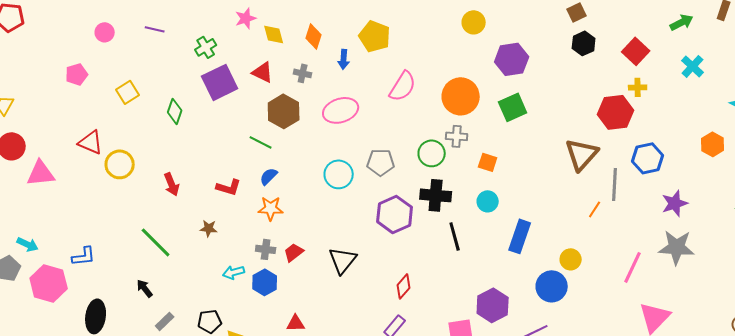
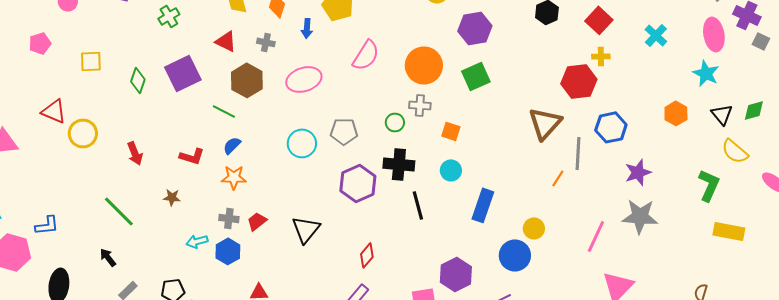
purple square: (220, 82) -> (183, 73), moved
yellow square: (128, 92) -> (91, 61), turned 30
green circle: (432, 153) -> (395, 122), size x0.7

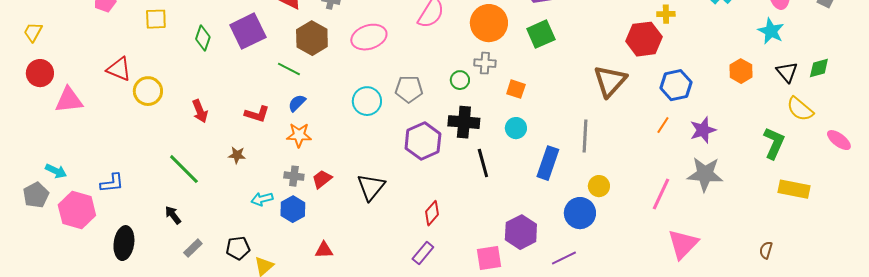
gray line: (578, 153) -> (585, 136), moved
orange line: (558, 178) -> (663, 125), moved

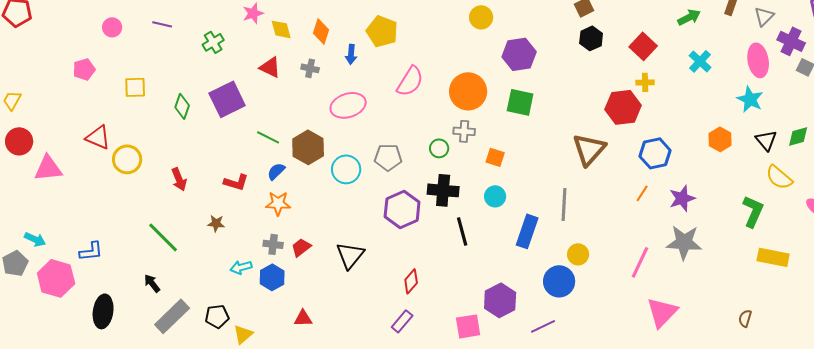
green square: (541, 34) -> (520, 102), turned 36
brown hexagon: (312, 38) -> (308, 147), moved
gray rectangle: (193, 248) -> (172, 316), size x1.8

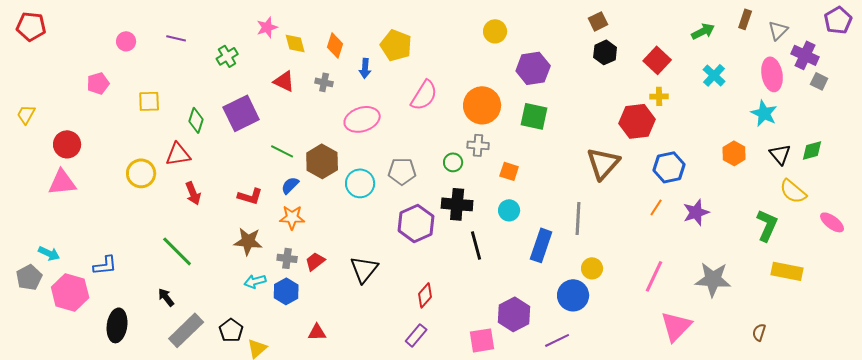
red triangle: (98, 137) -> (178, 154), moved, turned -32
red circle: (19, 141) -> (67, 144), moved
brown star: (216, 223) -> (248, 241), moved, size x1.6
gray star: (684, 242) -> (713, 279), moved
black pentagon: (217, 316) -> (231, 330), turned -30

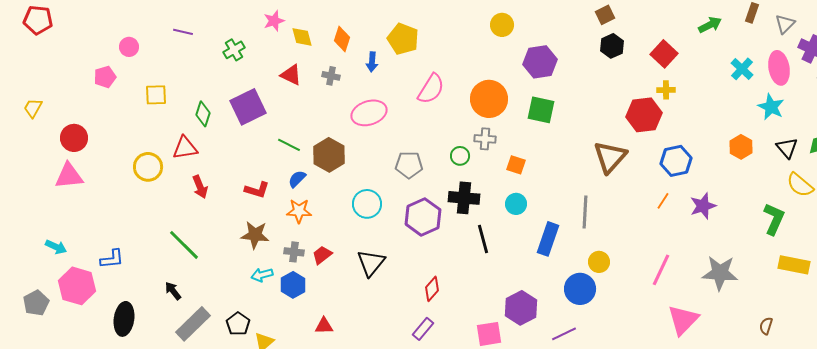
pink circle: (126, 41) -> (129, 47), moved
cyan cross: (714, 75) -> (742, 69), moved
cyan circle: (360, 183) -> (367, 204), moved
gray pentagon: (29, 277) -> (36, 303), moved

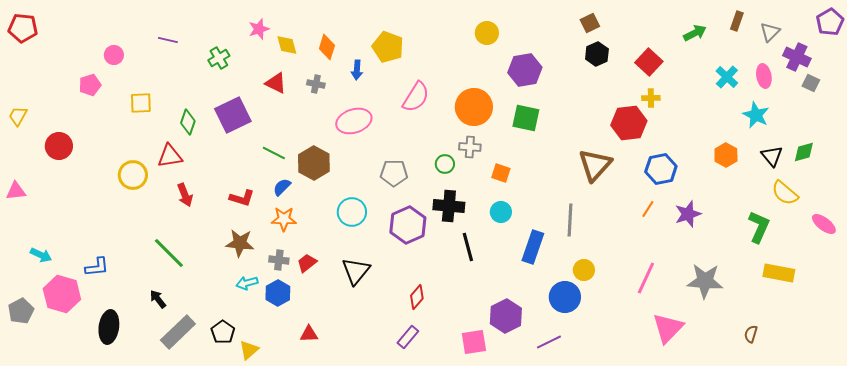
pink ellipse: (779, 68) -> (764, 76), size x0.7
pink triangle: (69, 176) -> (16, 191), moved, size x0.7

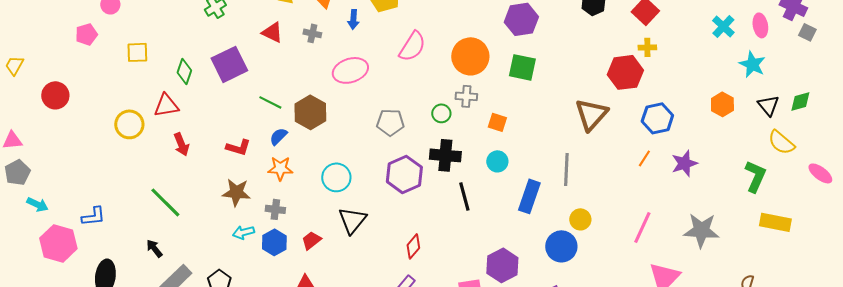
cyan circle: (352, 212) -> (336, 177), moved
red trapezoid: (307, 263) -> (311, 240), moved
gray pentagon: (21, 311) -> (17, 172), moved

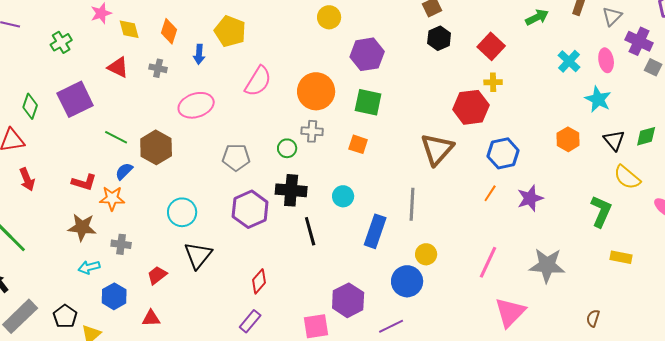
orange square: (497, 122) -> (358, 144), moved
orange star: (280, 168) -> (112, 198), moved
yellow rectangle: (775, 222) -> (621, 257), size x0.7
blue hexagon: (274, 242) -> (114, 296), moved

